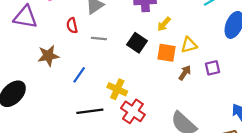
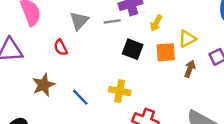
gray line: (99, 39) -> (112, 21), moved
blue line: (79, 75) -> (80, 97), turned -66
yellow cross: (117, 89) -> (120, 91), moved

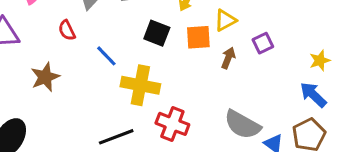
yellow cross: (120, 91) -> (140, 85), size x1.4
blue line: (80, 97) -> (106, 56), moved

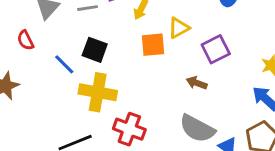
black square: (157, 33) -> (95, 50), moved
purple square: (263, 43) -> (216, 49), size x1.4
brown arrow: (228, 58) -> (197, 83), moved, turned -90

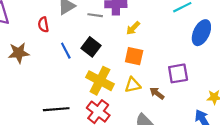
yellow triangle: (179, 28) -> (133, 85), moved
yellow cross: (98, 92) -> (100, 81), moved

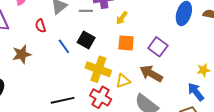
purple square: (178, 73) -> (158, 47), moved, turned -36
yellow triangle: (133, 85) -> (123, 81), moved
brown arrow: (157, 93) -> (151, 74), size x1.6

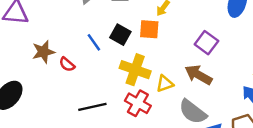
red semicircle: (40, 26) -> (67, 64), moved, turned -32
orange square: (126, 43) -> (149, 29), moved

